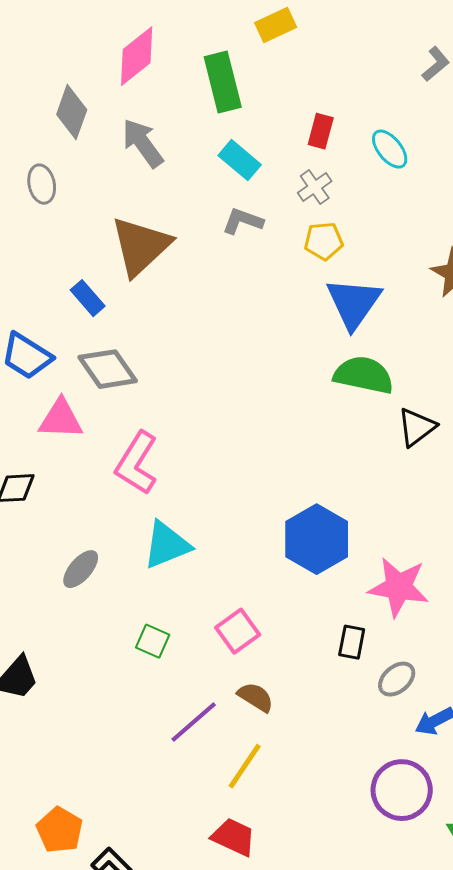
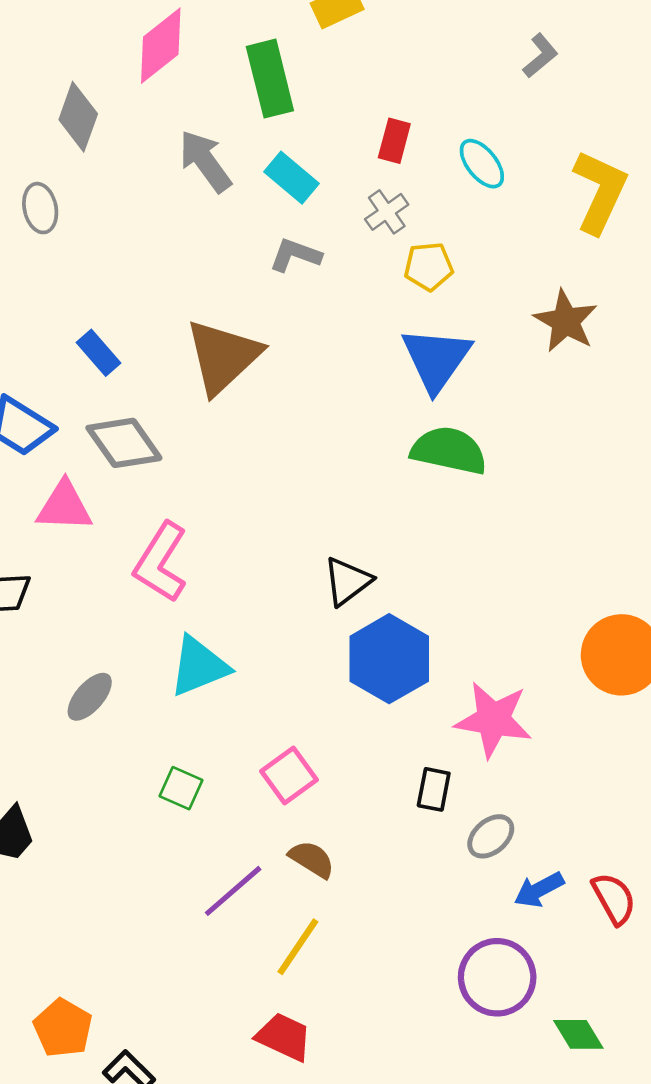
gray arrow: (143, 143) -> (205, 161), moved
yellow pentagon: (324, 241) -> (429, 266), moved
brown triangle: (141, 246) -> (223, 357), moved
black triangle: (417, 427) -> (347, 581), moved

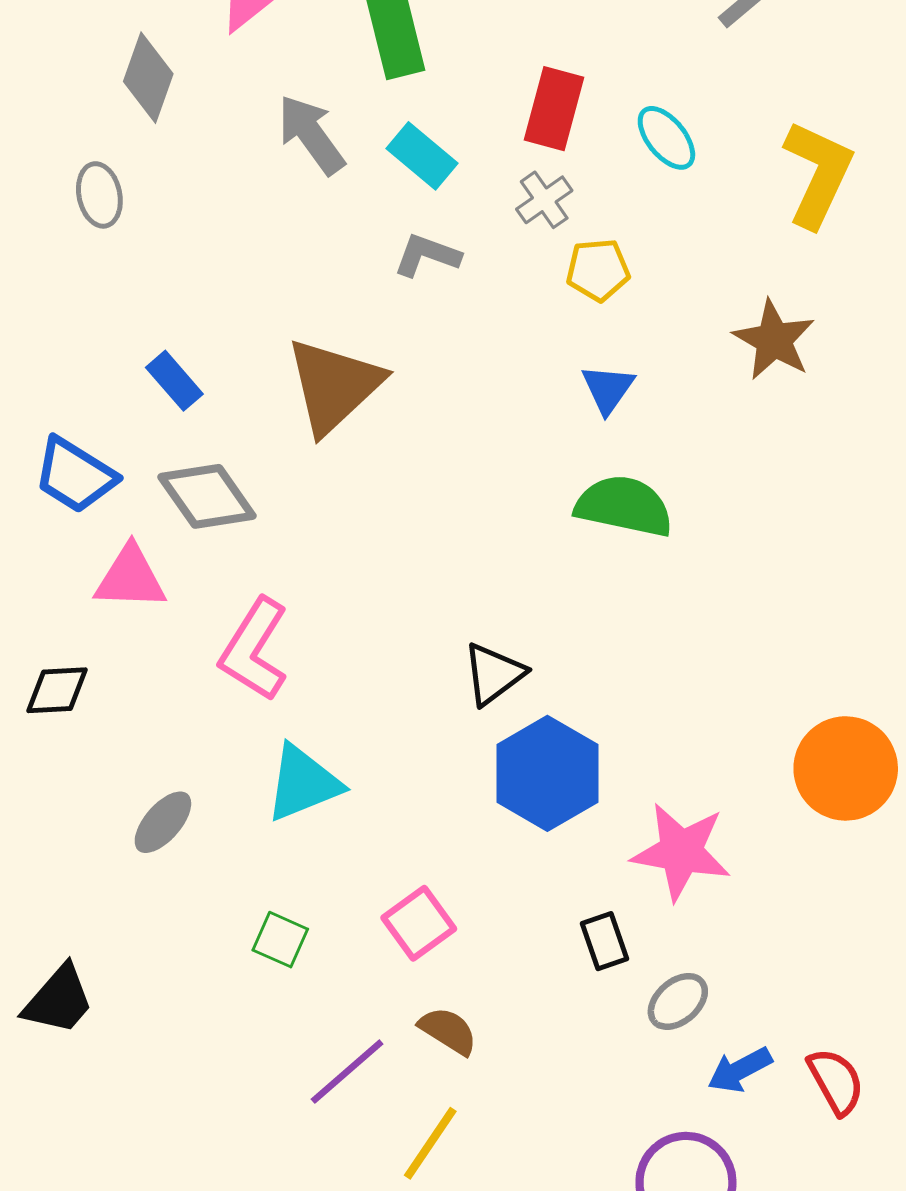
red rectangle: (394, 141) -> (554, 109), size x1.4
blue triangle: (436, 359) -> (608, 389), size x0.6
black rectangle: (434, 789) -> (605, 941), turned -30

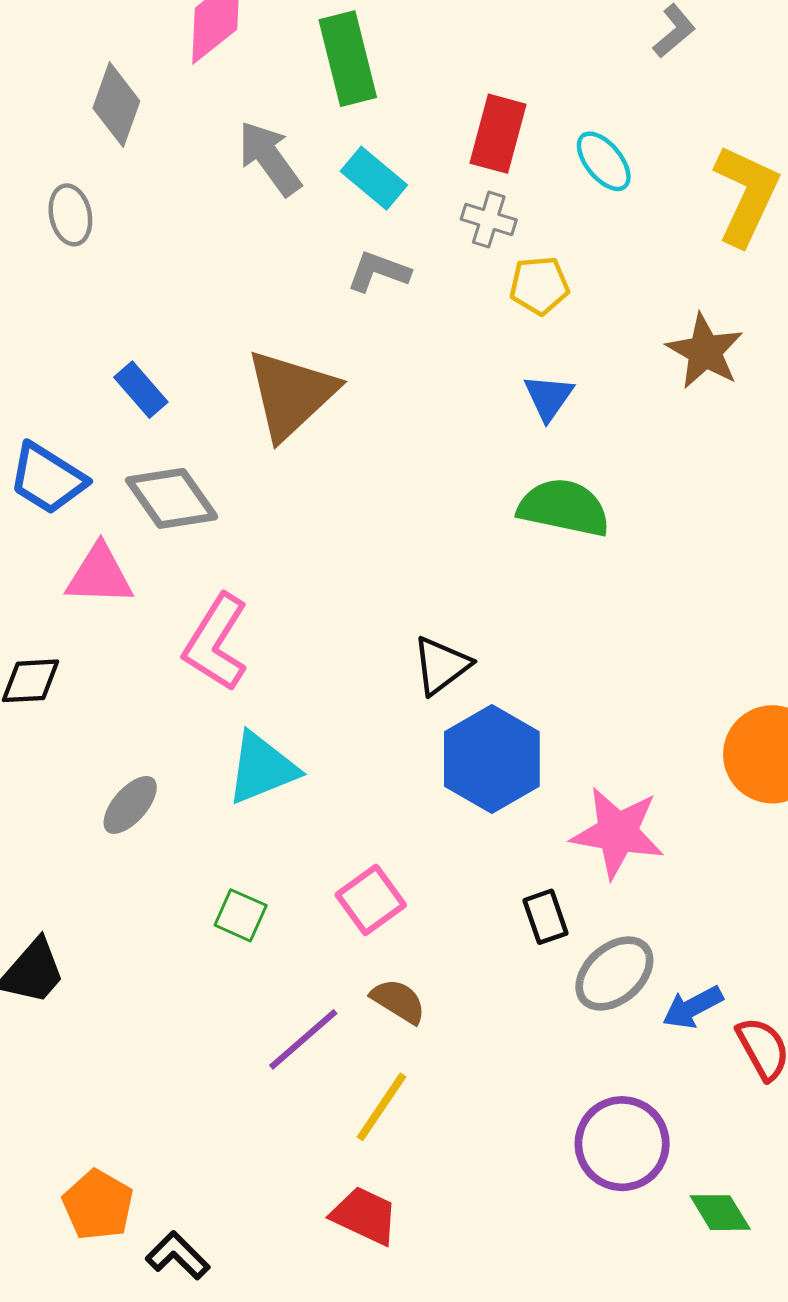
gray cross: (544, 200) -> (489, 220), turned -38
gray ellipse: (678, 1001) -> (614, 973), size x1.4
blue arrow: (740, 1070) -> (693, 1007), moved

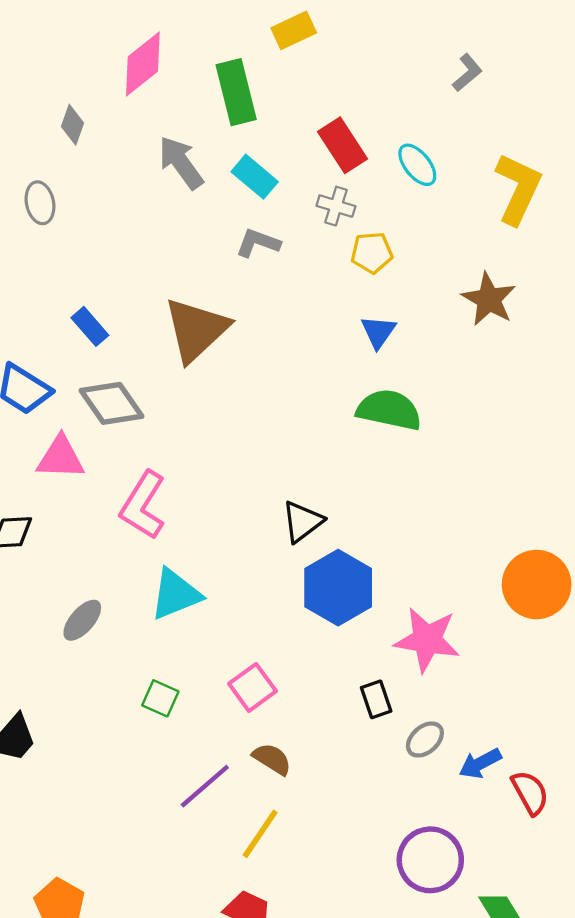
gray diamond: (116, 105) -> (73, 125), size x0.7
red rectangle: (498, 134) -> (342, 145), turned -48
gray ellipse: (614, 973) -> (425, 739), size x0.7

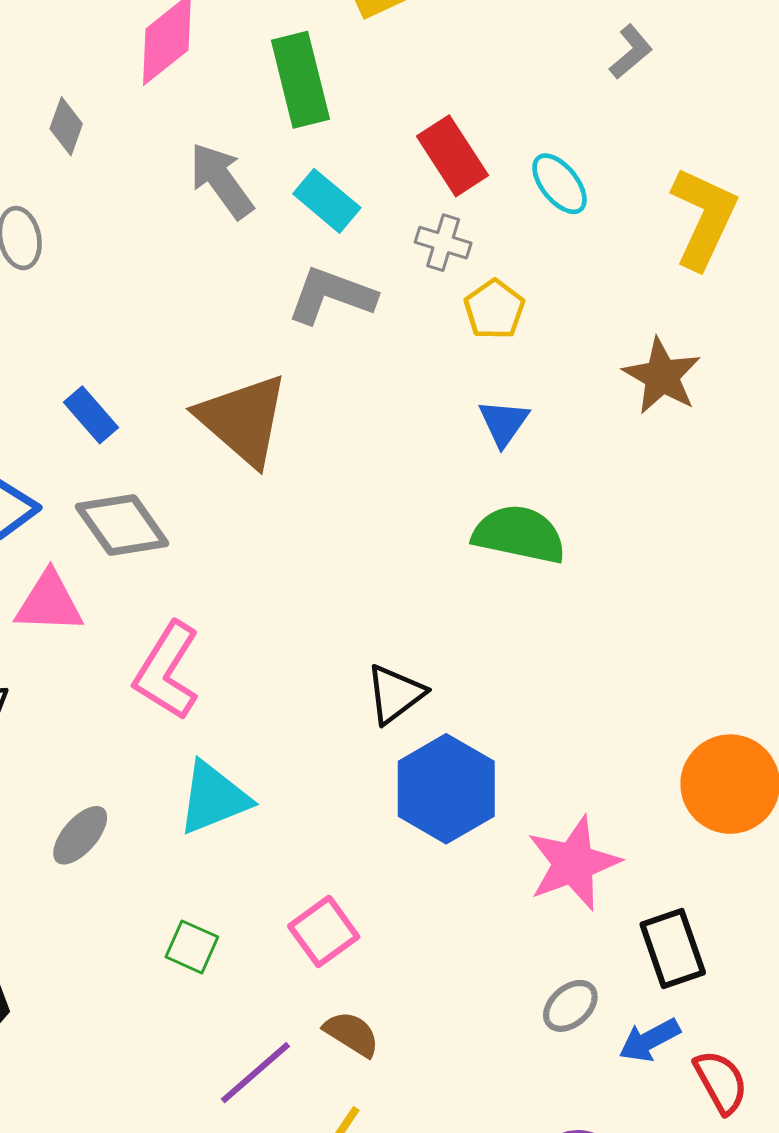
gray L-shape: (258, 243) -> (331, 295), size x1.4
yellow pentagon: (372, 253) -> (494, 309), turned -30
brown triangle: (196, 330) -> (243, 420), turned -36
pink star: (427, 640) -> (573, 863), turned -30
black rectangle: (376, 699) -> (673, 949), moved, size x1.4

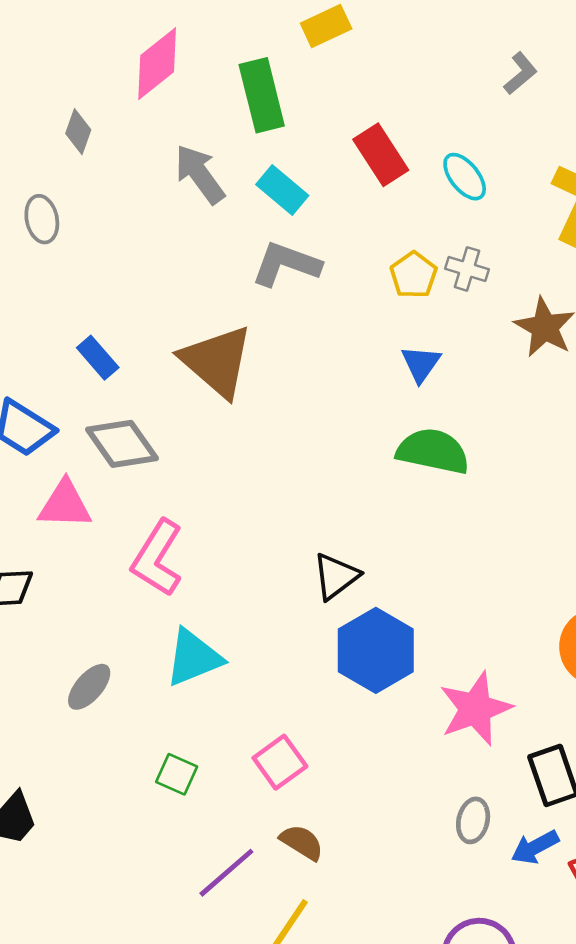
gray cross: (443, 243) -> (467, 269), moved
gray ellipse: (570, 1006) -> (473, 820), turned -36

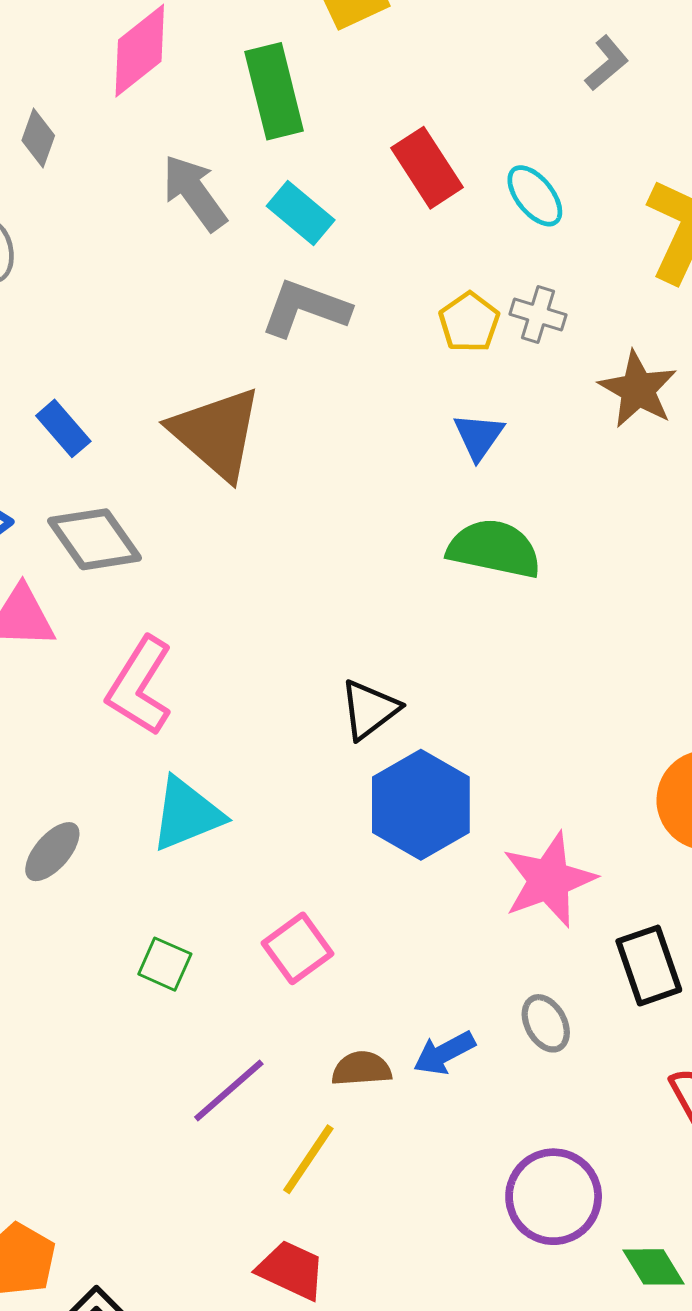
gray ellipse: (473, 820) -> (546, 1023), turned -42
brown semicircle: (302, 842) -> (362, 1069), moved, turned -36
blue arrow: (535, 847) -> (444, 1053), moved

